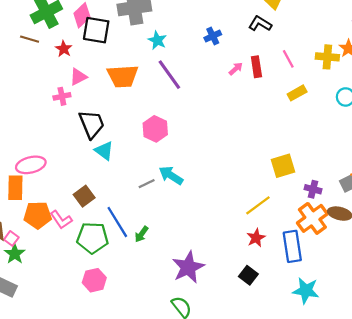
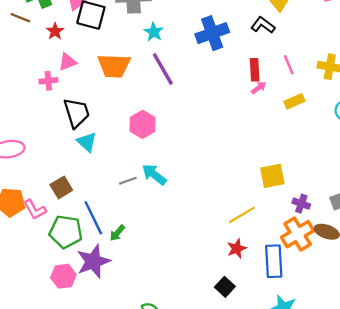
blue cross: (213, 36) -> (212, 33), size x1.8
pink arrow: (236, 69) -> (259, 88), moved
purple star: (188, 267) -> (93, 261), moved

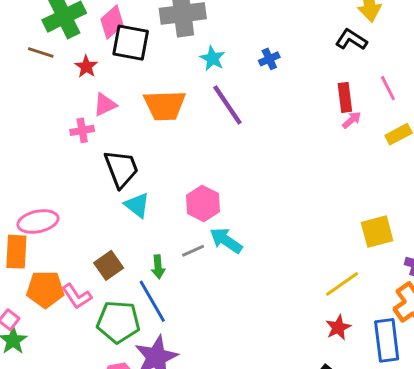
blue cross: (212, 33) -> (269, 59), moved, size x0.5
pink hexagon: (143, 124) -> (203, 204), moved
green arrow: (117, 233) -> (158, 267), moved, turned -42

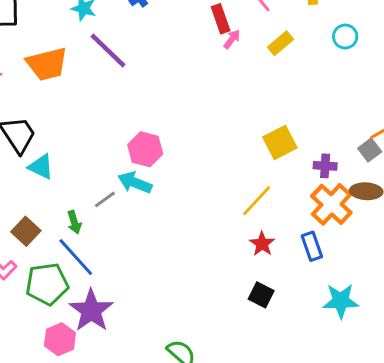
pink hexagon: (203, 204) -> (145, 149), moved
blue rectangle: (387, 340) -> (312, 246), size x0.7

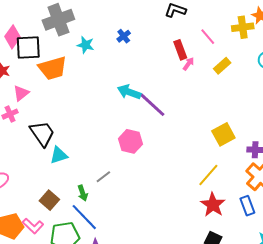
purple line: (108, 50) -> (152, 105), moved
orange trapezoid: (47, 64) -> (53, 68), moved
cyan triangle: (41, 167) -> (59, 155), turned -42
cyan arrow: (135, 183) -> (129, 92), moved
red star: (262, 244) -> (213, 205), size x1.4

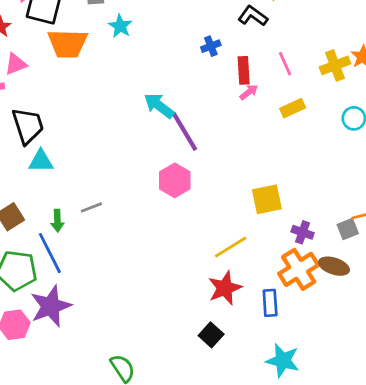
yellow cross: (243, 27) -> (335, 65), turned -30
blue cross: (124, 36) -> (211, 46), moved
pink hexagon: (130, 141) -> (175, 180), moved

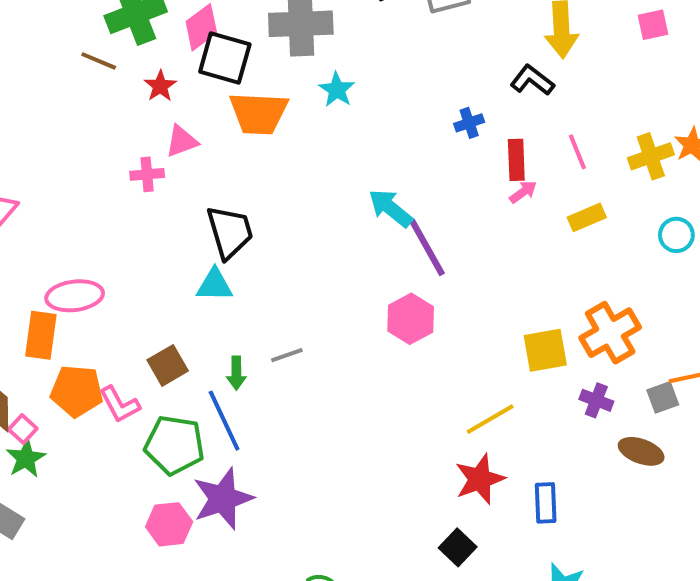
black trapezoid: (28, 126) -> (230, 232), moved
orange cross: (299, 269) -> (610, 333), moved

